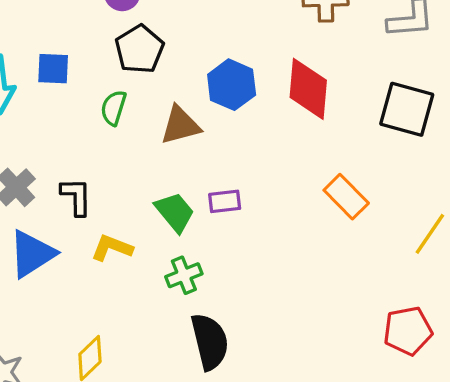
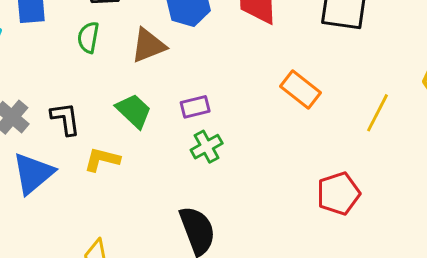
green trapezoid: (175, 212) -> (134, 111), moved
green cross: (184, 275) -> (207, 147), moved
red pentagon: (408, 331) -> (338, 193), moved

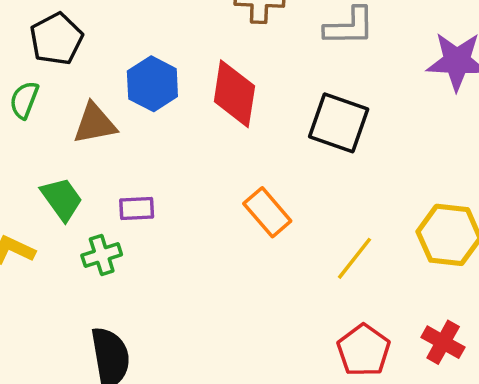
green cross: (207, 147) -> (102, 255), moved
red pentagon: (338, 193) -> (364, 350), moved, turned -30

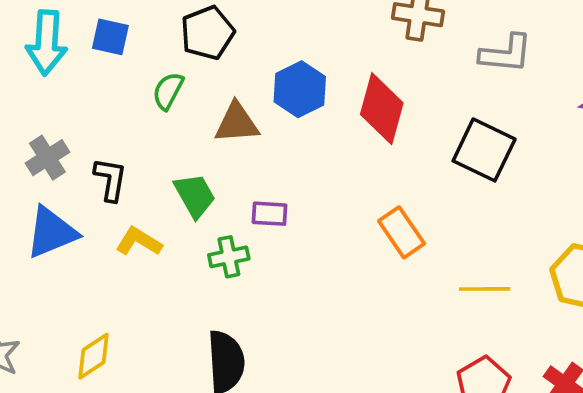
yellow line: (354, 258) -> (485, 289), turned 45

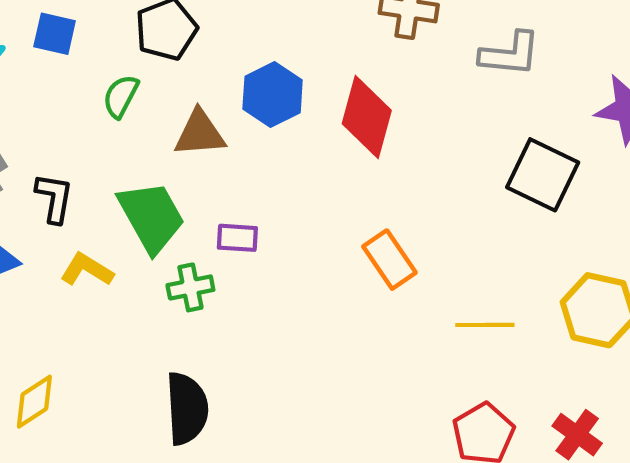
black square: (484, 150) -> (543, 175), moved
green trapezoid: (195, 196) -> (151, 217), size x1.4

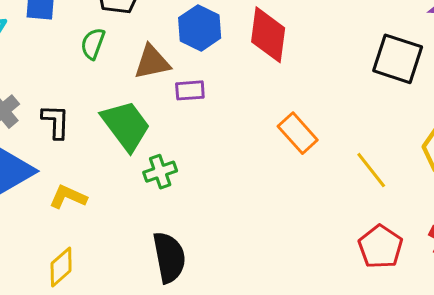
purple rectangle: (237, 238) -> (190, 90), moved
yellow L-shape: (87, 270) -> (68, 197), moved
yellow line: (485, 325) -> (371, 170), turned 60

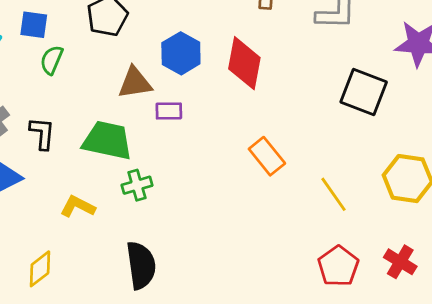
green semicircle: (93, 44) -> (52, 60), moved
green trapezoid: (126, 126) -> (107, 141), turned -44
yellow L-shape: (68, 197) -> (78, 206), moved

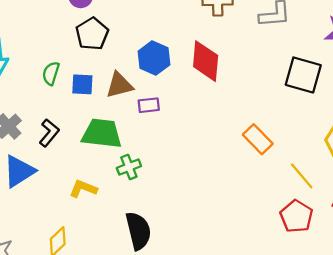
blue square: (34, 25) -> (82, 84), moved
black L-shape: (42, 133) -> (49, 133), turned 40
orange rectangle: (267, 156) -> (258, 139), moved
yellow line: (333, 194) -> (302, 176), moved

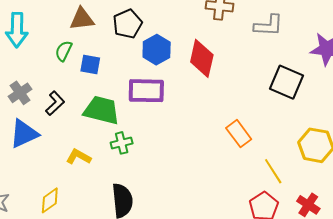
black pentagon: (92, 34) -> (128, 24), moved
brown triangle: (119, 85) -> (82, 19), moved
purple rectangle: (149, 105) -> (146, 91), size x1.8

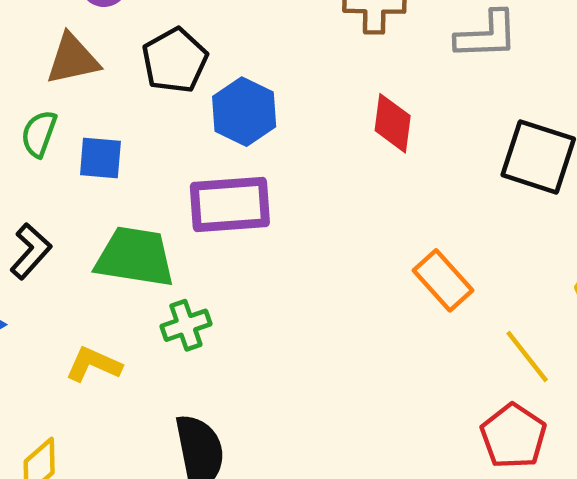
red diamond: (202, 58) -> (393, 123), moved, size x0.7

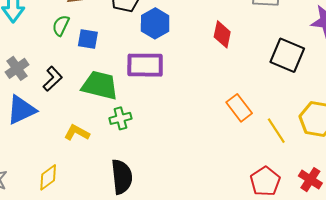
yellow line: (527, 357) -> (276, 131), moved

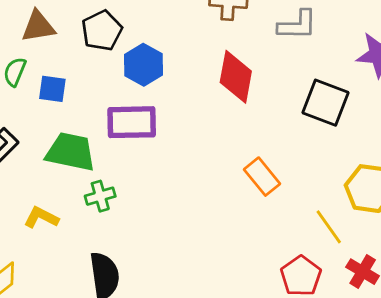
red diamond: (222, 34) -> (236, 77), size x1.4
yellow line: (276, 131) -> (329, 227), moved

